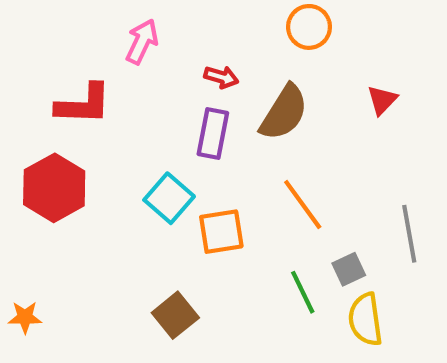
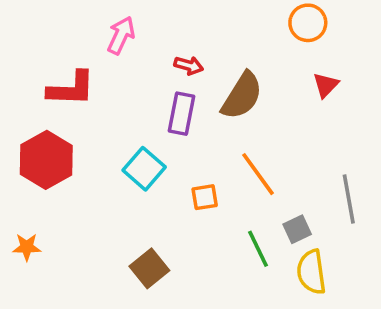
orange circle: (309, 27) -> (308, 23), moved
orange square: (221, 232) -> (205, 197), moved, size x0.7
orange star: (25, 317) -> (27, 247), moved

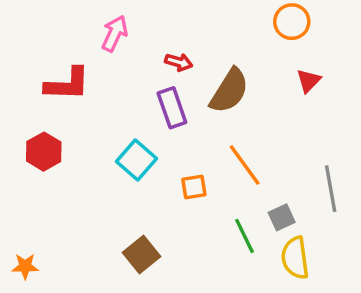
purple rectangle: (181, 114) -> (172, 108), turned -30
red hexagon: (46, 160) -> (44, 152), size x0.7
orange star: (27, 247) -> (25, 266), moved

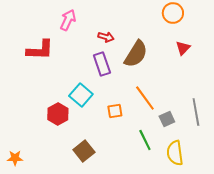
red hexagon: (44, 152) -> (58, 114), moved
gray square: (282, 217) -> (167, 119), moved

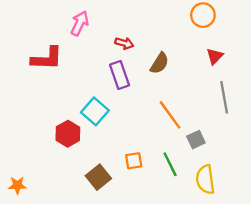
brown semicircle: (136, 54) -> (159, 63), size x0.7
orange square: (115, 111) -> (134, 161), moved
gray line: (196, 112) -> (224, 97), moved

